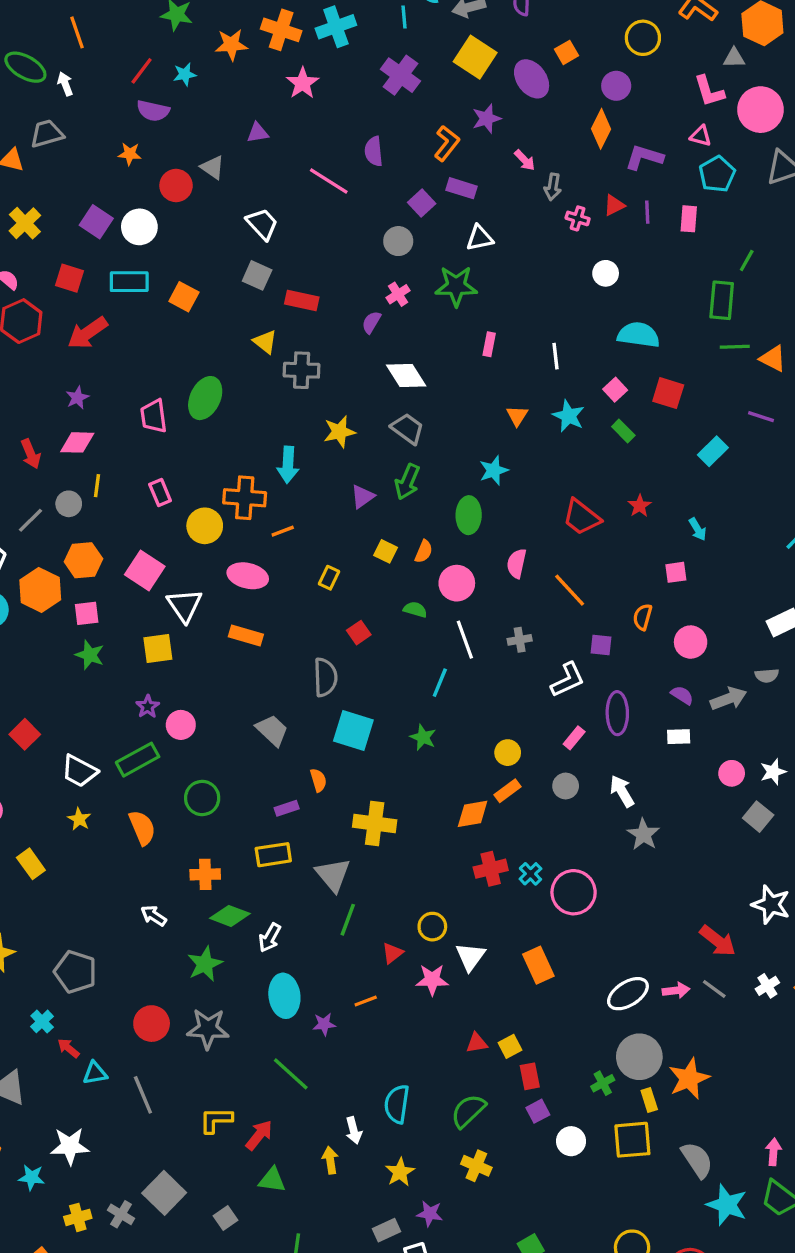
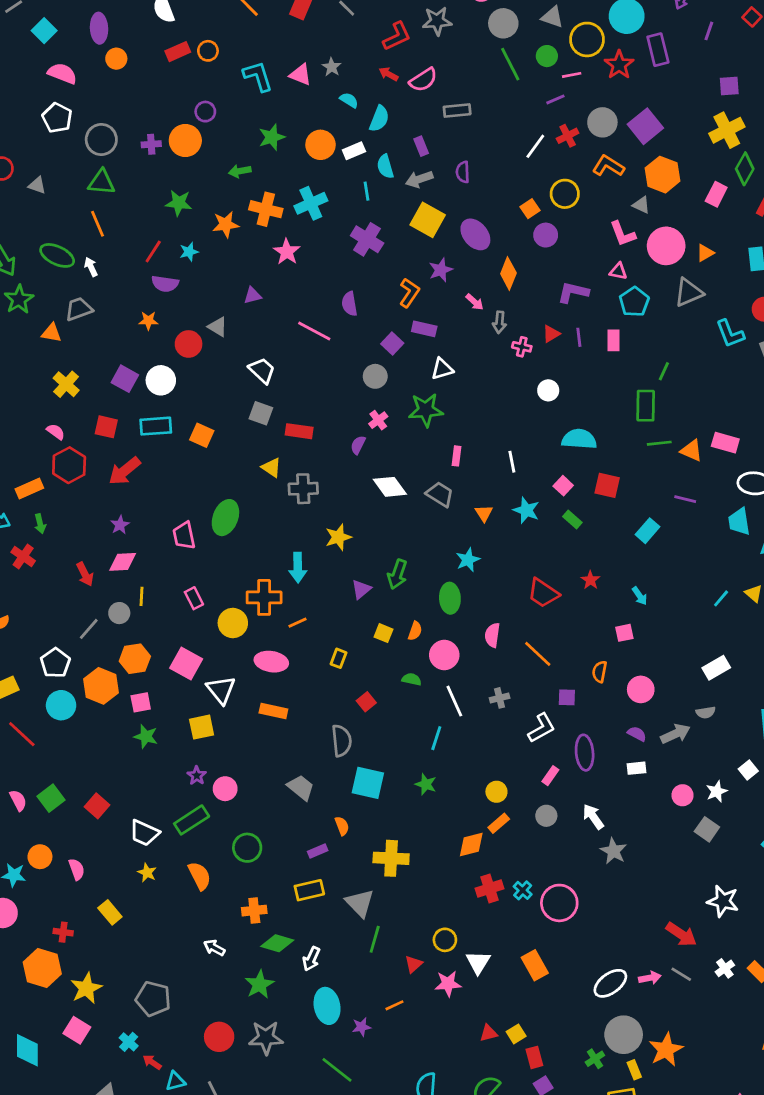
orange square: (567, 52) -> (530, 209), moved
gray triangle: (734, 58) -> (641, 205), turned 30
orange diamond: (601, 129) -> (508, 273), moved
gray trapezoid: (408, 429) -> (440, 494), moved

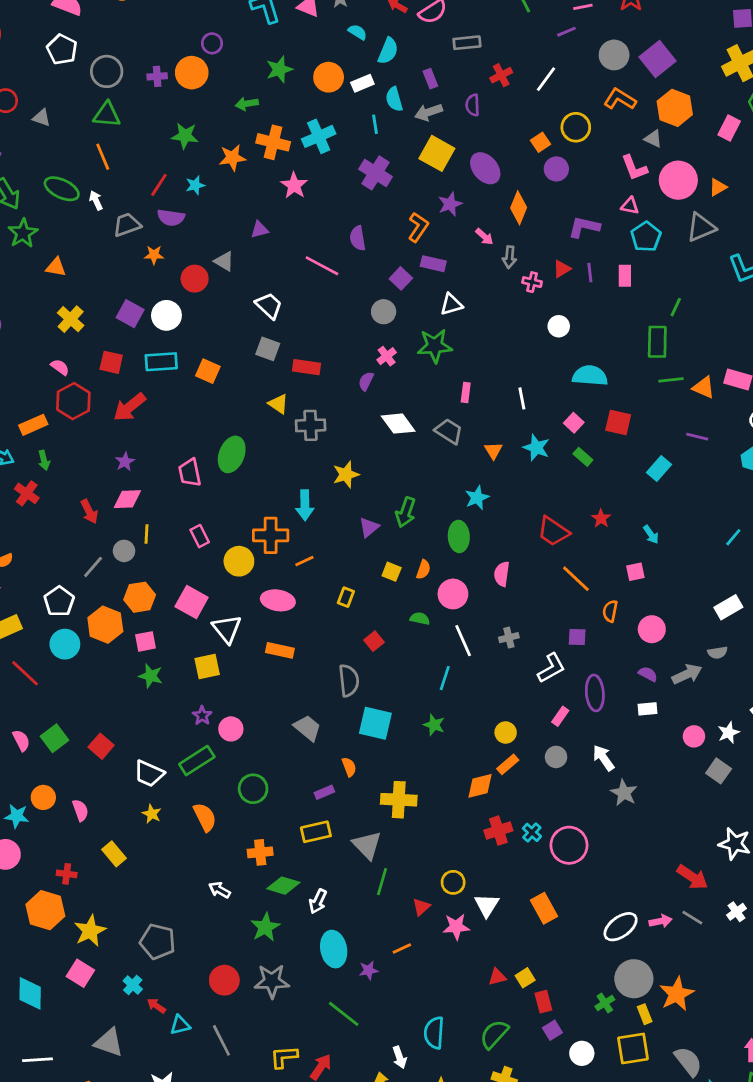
red cross: (568, 136) -> (501, 75), moved
gray trapezoid: (79, 309) -> (127, 225), moved
orange line: (538, 654) -> (576, 579), moved

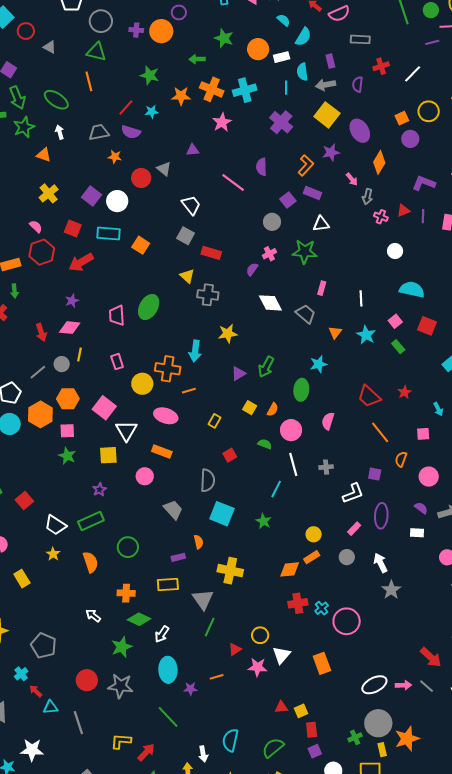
green star: (279, 69) -> (224, 38), turned 30
white arrow: (96, 200) -> (60, 132), moved
pink circle: (231, 729) -> (145, 476), moved

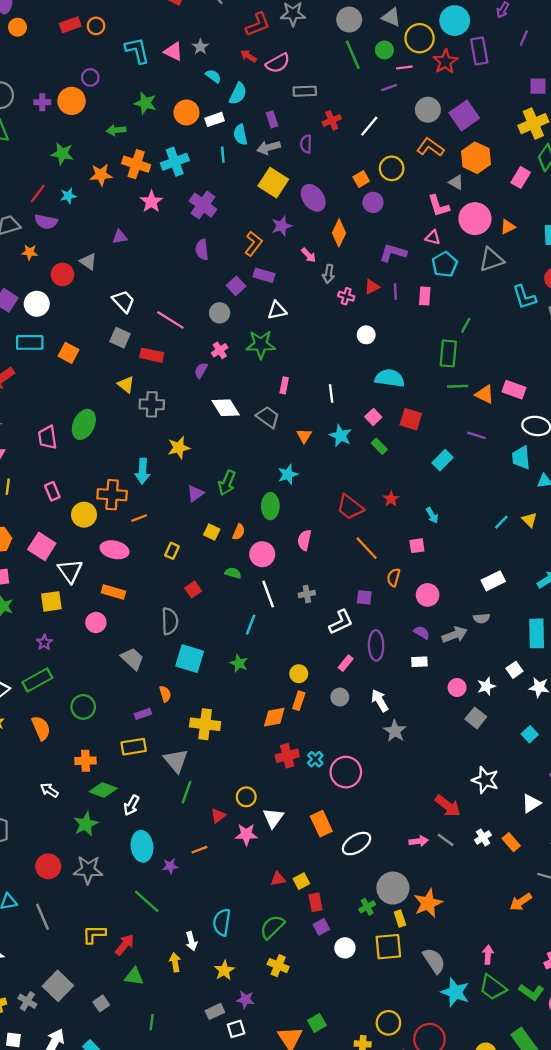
purple cross: (281, 122) -> (203, 205), moved
pink line: (233, 183) -> (170, 320), moved
orange rectangle: (312, 557) -> (299, 701), turned -35
white ellipse: (374, 685) -> (356, 844), moved

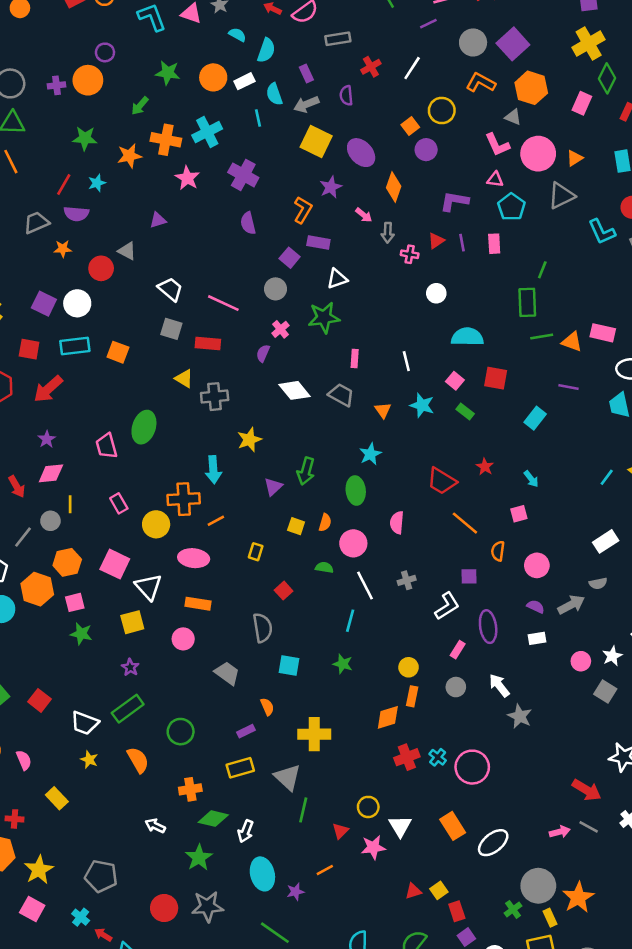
green arrow: (116, 130) -> (140, 106), turned -36
cyan square: (190, 659) -> (289, 665), size x0.7

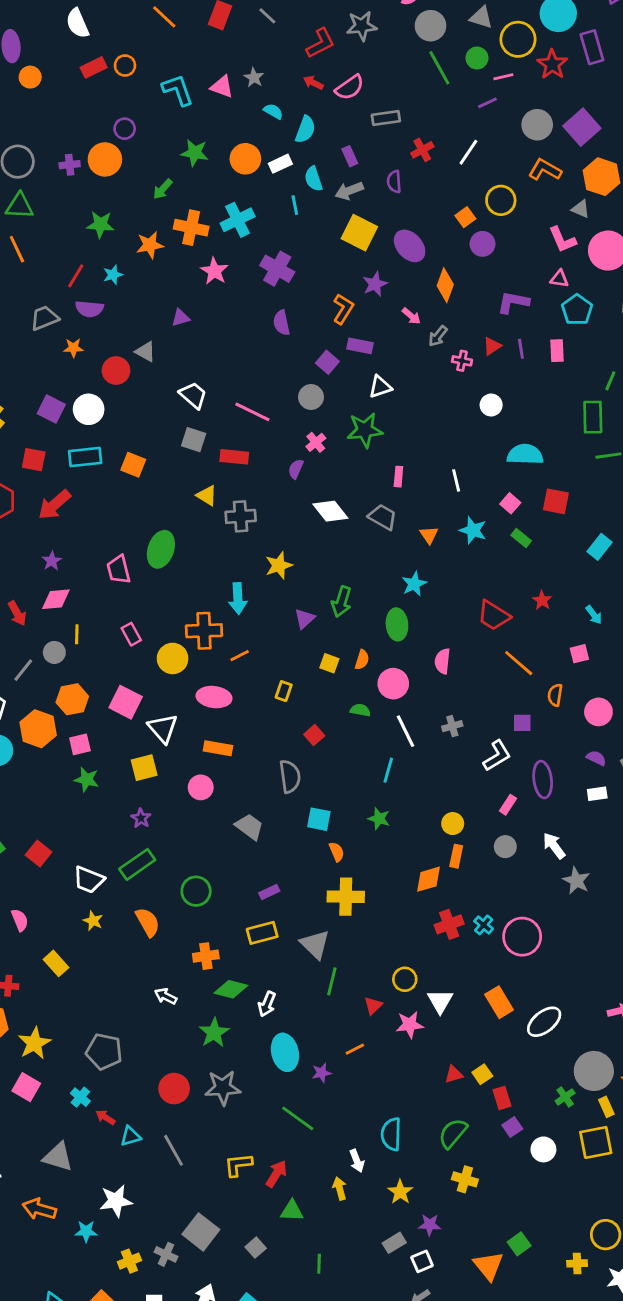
gray arrow: (388, 233) -> (438, 336), turned 36
orange semicircle: (267, 707) -> (337, 852), moved

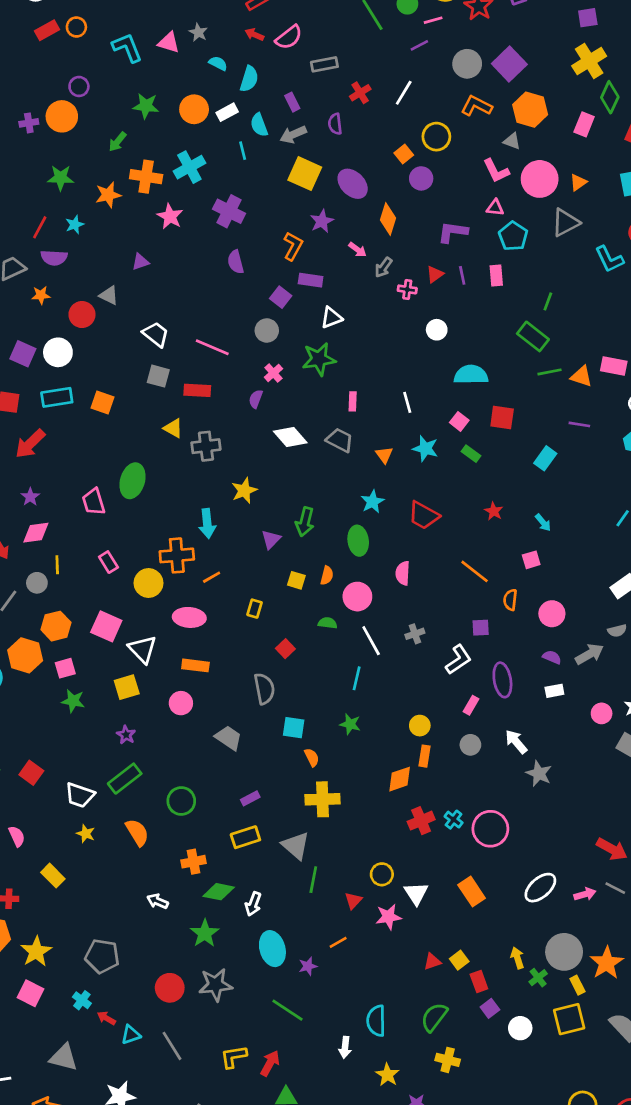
green rectangle: (593, 417) -> (533, 336), turned -48
red trapezoid: (494, 616) -> (424, 515), moved
white ellipse: (544, 1022) -> (540, 888), moved
white arrow: (357, 1161) -> (345, 1047), turned 30
yellow arrow: (340, 1188) -> (517, 958), moved

